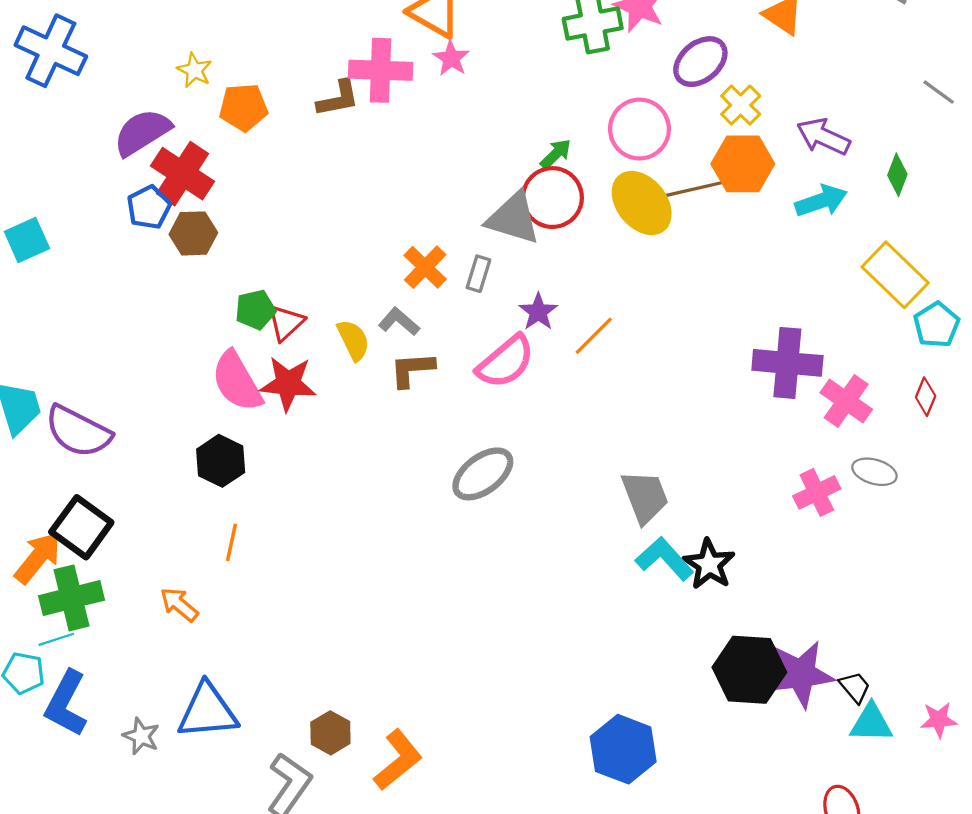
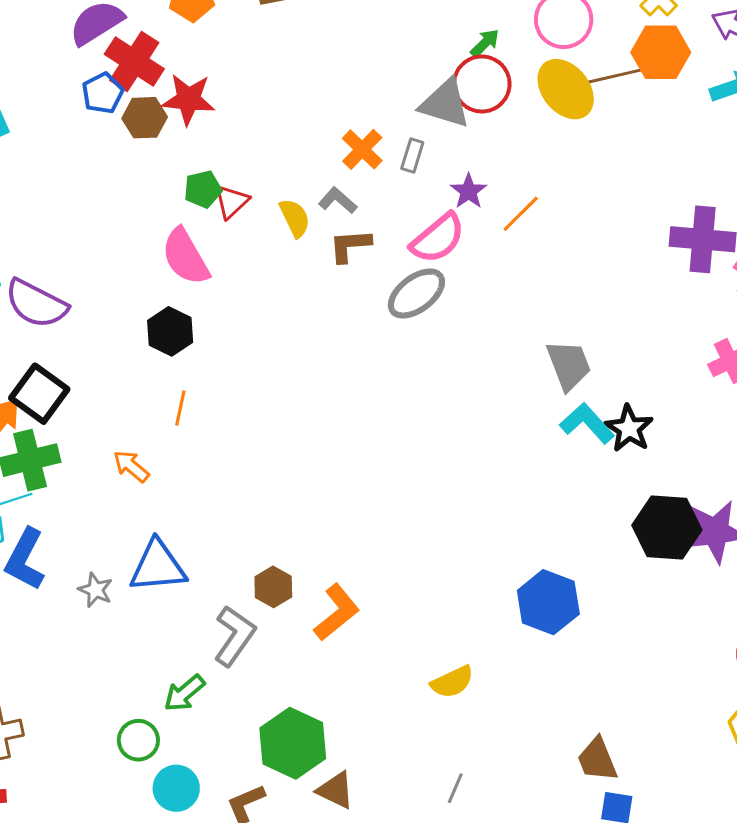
red star: (288, 384) -> (188, 99), moved
gray ellipse: (483, 474) -> (416, 294), moved

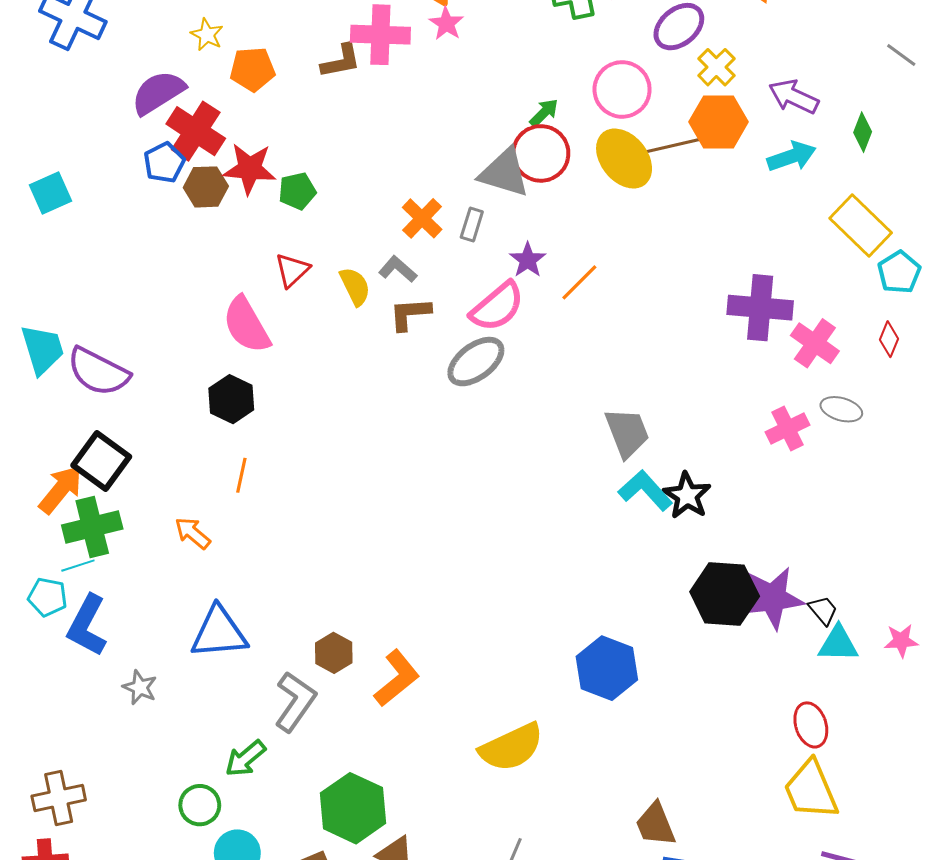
green pentagon: (203, 189) -> (297, 191), moved
gray star: (95, 590) -> (140, 687), moved
yellow semicircle: (452, 682) -> (511, 747), size x1.5

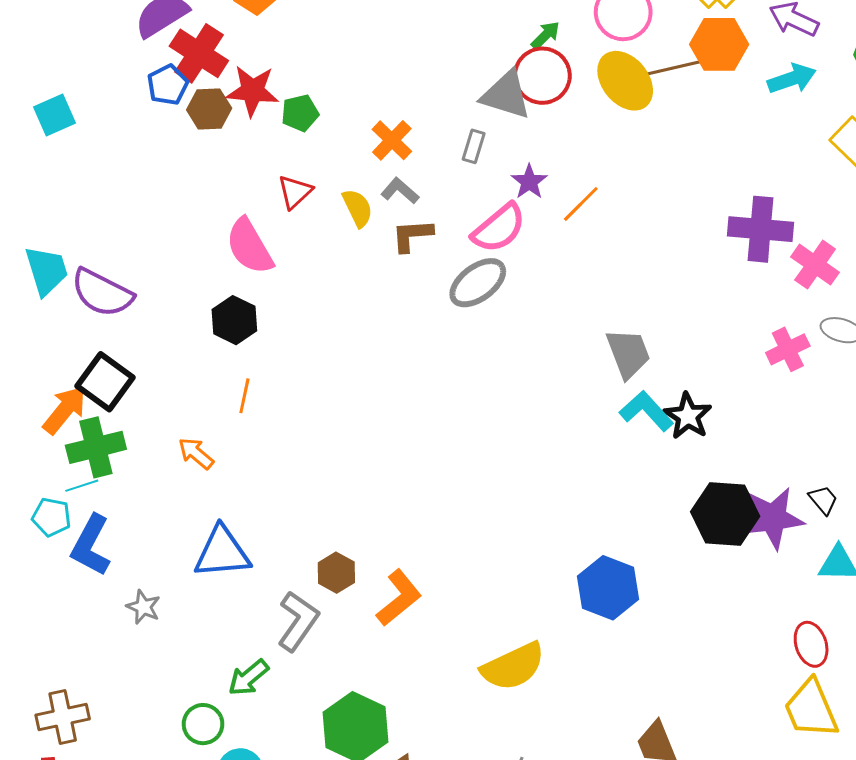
orange cross: (422, 218) -> (392, 140), moved
black trapezoid: (823, 610) -> (823, 500), moved

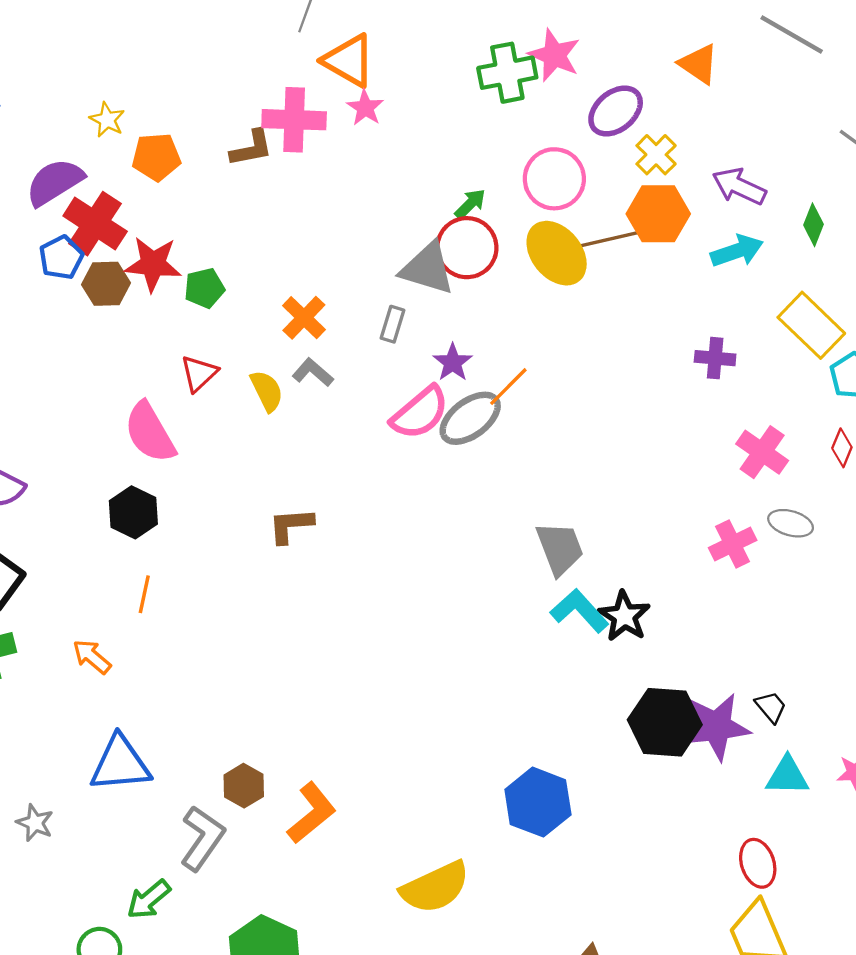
purple cross: (761, 229) -> (715, 358), moved, size x0.6
brown L-shape: (412, 235) -> (291, 525), moved
gray ellipse: (478, 283) -> (470, 418), moved

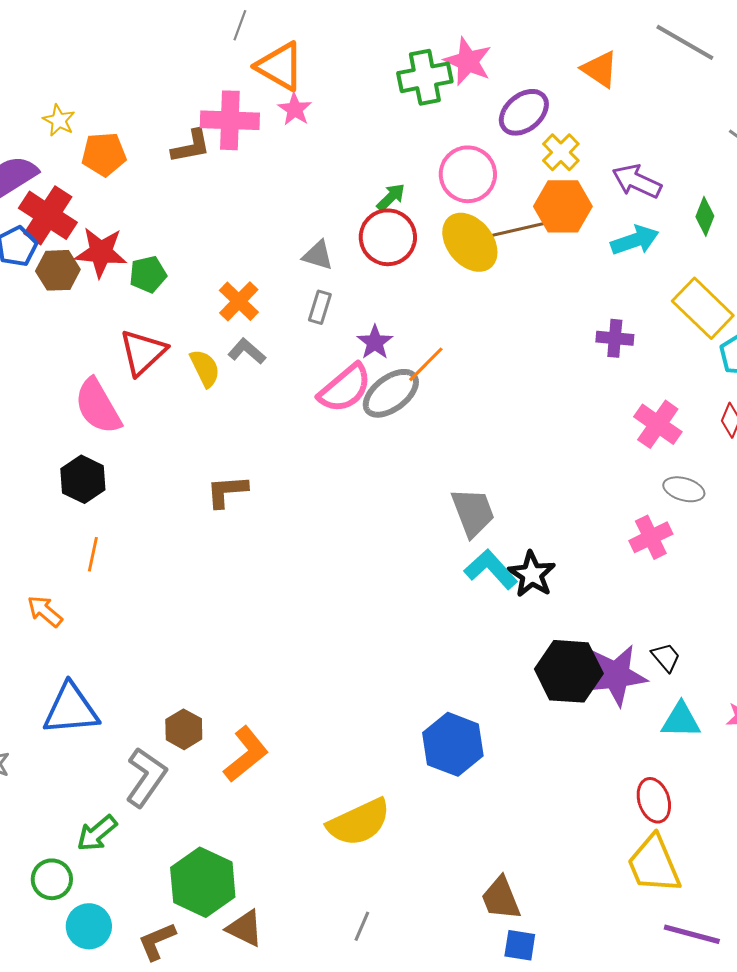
gray triangle: (427, 268) -> (318, 255), moved, size x0.6
red triangle: (199, 373) -> (143, 352), size x1.4
pink cross: (733, 544) -> (651, 537), moved

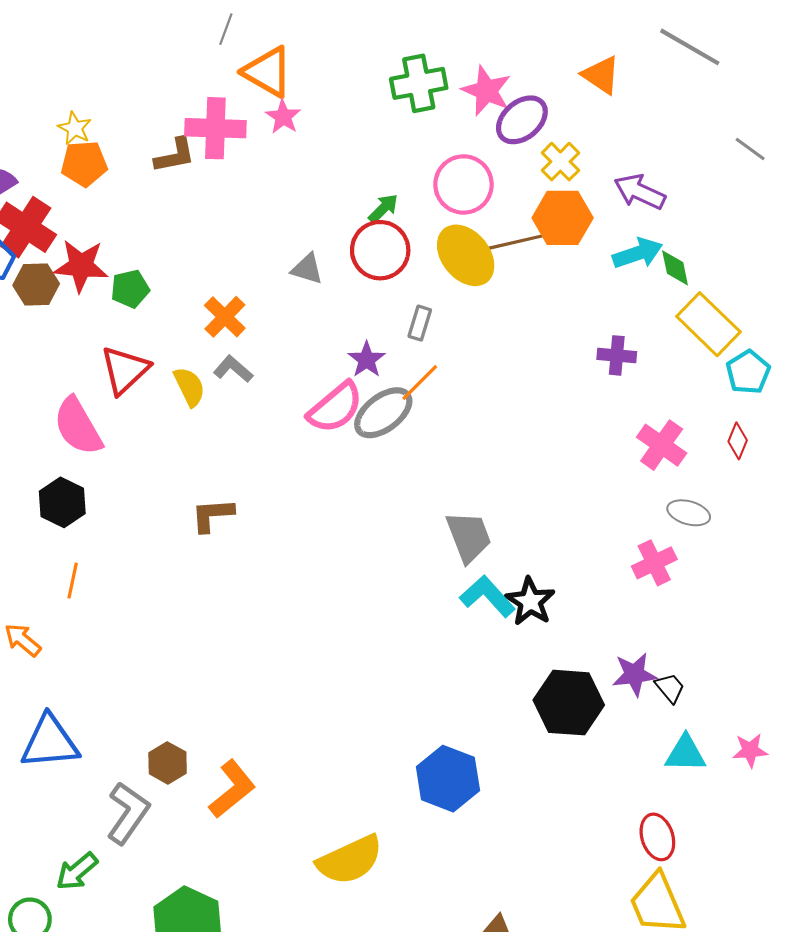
pink star: (468, 61) -> (486, 91), moved
yellow star: (59, 120) -> (75, 128), moved
green diamond: (705, 216) -> (675, 268), moved, turned -33
gray rectangle: (320, 307) -> (420, 323), moved
purple star: (616, 675) -> (634, 674), moved, size x0.7

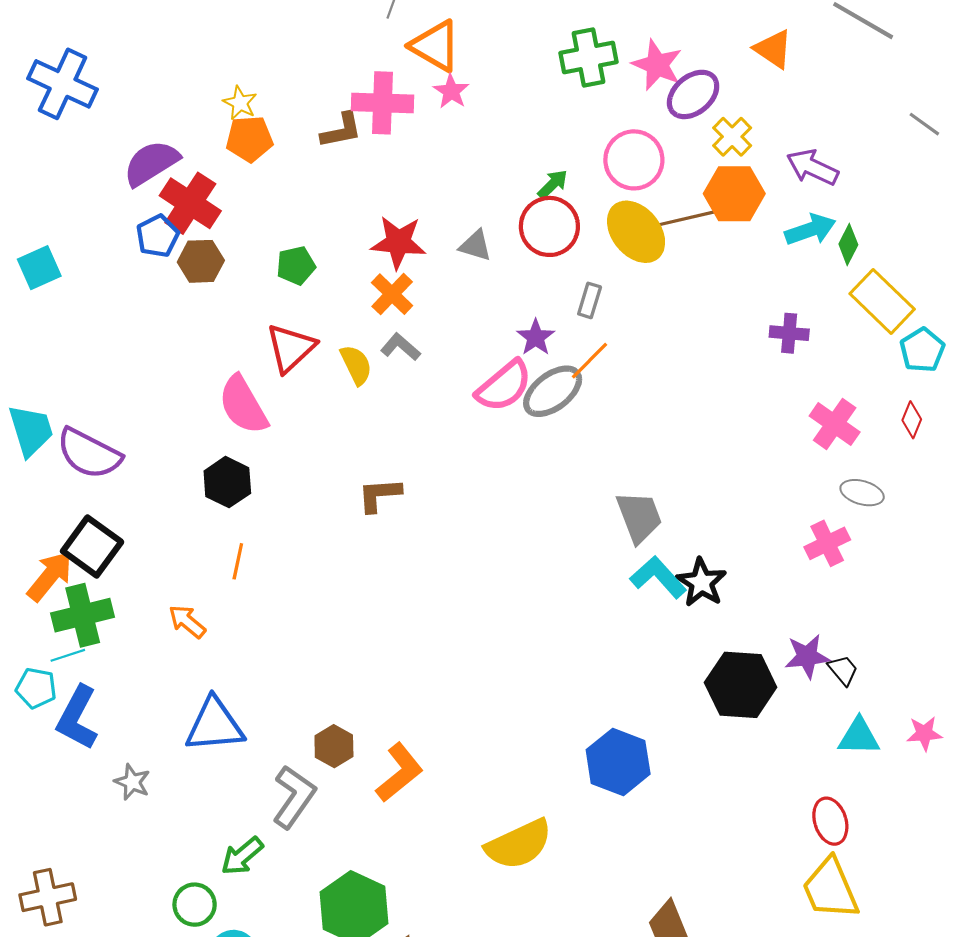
red star: (81, 266) -> (398, 242), moved
green diamond: (675, 268) -> (848, 244), turned 39

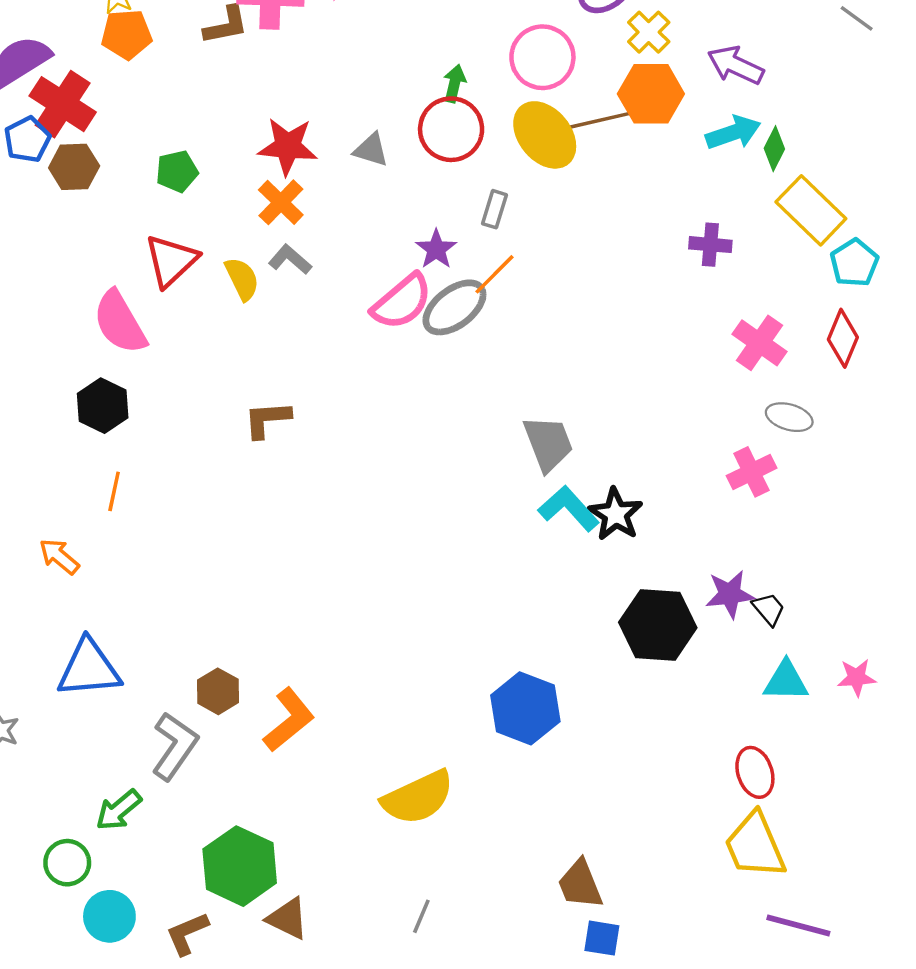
green arrow: (553, 184) -> (454, 84), turned -32
red diamond: (912, 420) -> (843, 338), size x1.4

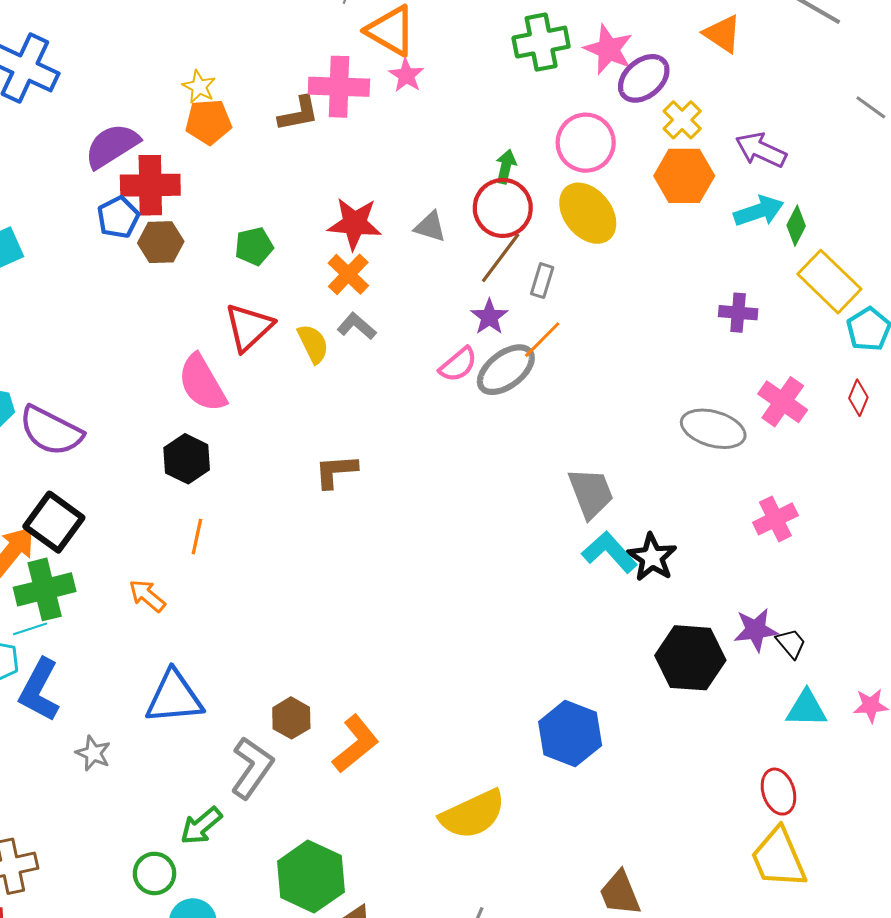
red cross: (63, 104) -> (150, 185), turned -34
brown line: (601, 120) -> (501, 258), moved, turned -40
pink semicircle: (402, 302) -> (458, 364), size x0.7
red diamond: (843, 338) -> (858, 398), size x0.7
gray ellipse: (789, 417) -> (713, 429), moved, size x1.5

